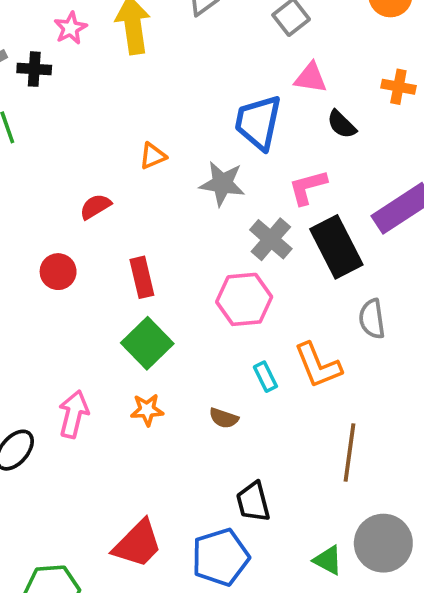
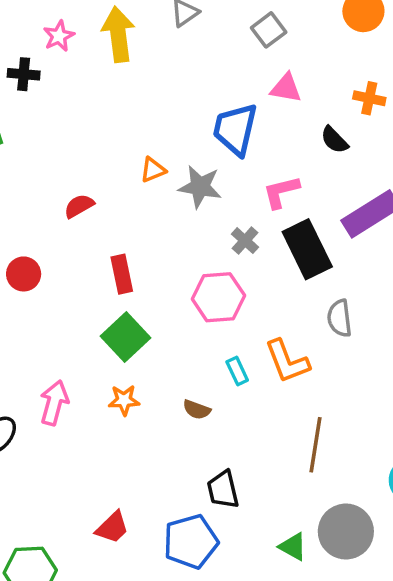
black semicircle: (342, 124) -> (334, 140), moved
orange triangle: (153, 156) -> (153, 170), moved
gray cross: (271, 239) -> (245, 241), size x0.7
red circle: (58, 272) -> (24, 274), moved
red trapezoid: (138, 544) -> (112, 527), size x0.7

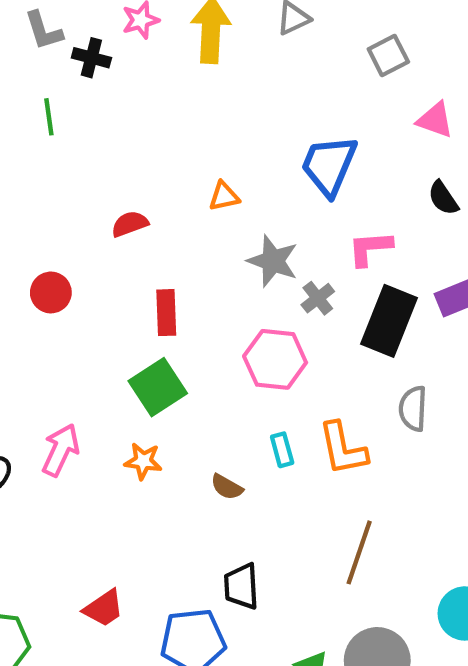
pink triangle: (286, 88) -> (435, 120), moved
gray star: (200, 187) -> (273, 261), moved
black rectangle: (307, 249) -> (389, 321), turned 38

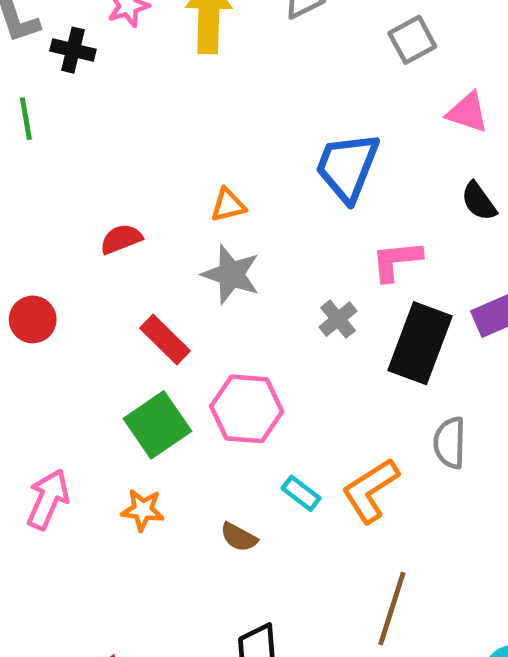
gray star: (273, 261) -> (231, 274), moved
red rectangle: (166, 313) -> (165, 339), turned -42
pink hexagon: (275, 359) -> (247, 409), moved
orange L-shape: (343, 449) -> (370, 490), turned 70
cyan rectangle: (282, 450) -> (301, 493), turned -36

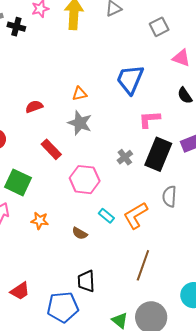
gray cross: (338, 319) -> (125, 157), moved
green square: (157, 425) -> (18, 182), moved, turned -32

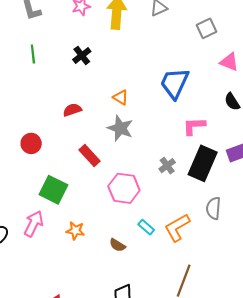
black cross: (16, 27) -> (82, 55), moved, turned 36
orange triangle: (80, 94) -> (121, 97), turned 42

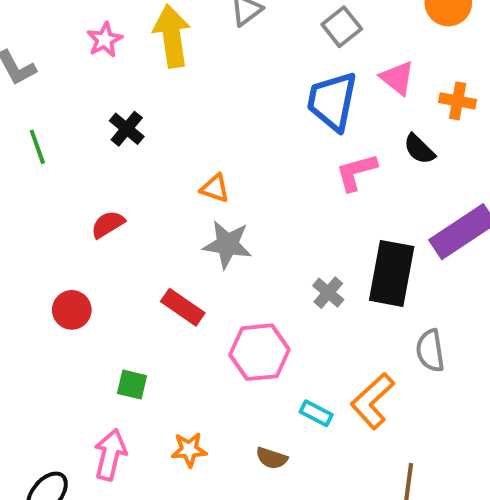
pink triangle: (229, 62) -> (397, 78), turned 30
blue trapezoid: (175, 83) -> (332, 101), moved
red semicircle: (72, 110) -> (108, 224), moved
pink L-shape: (194, 126) -> (356, 172), moved
green square: (53, 190) -> (132, 385), size x0.6

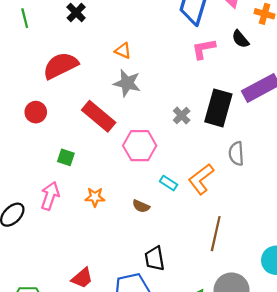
red semicircle: (108, 224) -> (60, 66), size x1.8
red rectangle: (183, 307) -> (99, 116), size x1.4

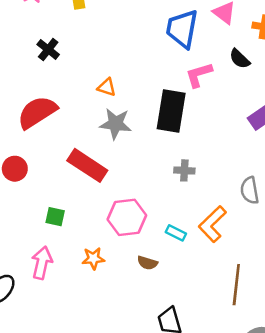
black rectangle: (218, 108) -> (171, 111), moved
gray cross: (182, 116) -> (184, 170), moved, turned -36
pink hexagon: (140, 146) -> (127, 217), moved

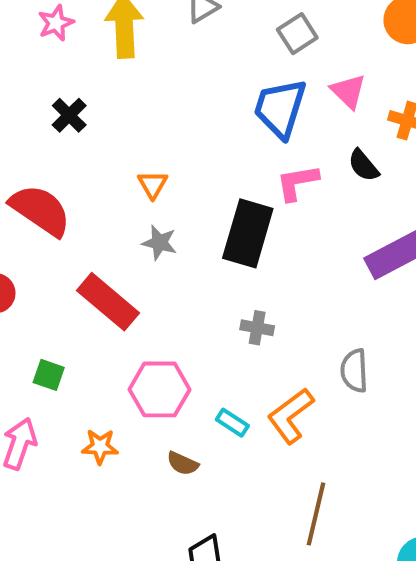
orange triangle: (107, 87) -> (153, 184), turned 36
red semicircle: (37, 112) -> (40, 210), turned 60
gray star: (116, 124) -> (159, 243), size x0.7

